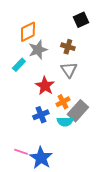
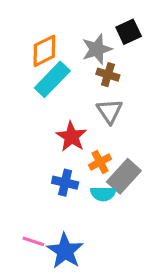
gray star: (38, 50) -> (97, 49), moved
cyan rectangle: (19, 65) -> (52, 79), moved, size x1.6
blue cross: (41, 115) -> (65, 183), turned 35

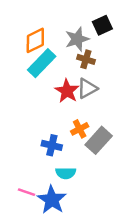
gray triangle: (110, 111) -> (87, 88), turned 35
red star: (71, 137) -> (67, 91), moved
cyan semicircle: (103, 194) -> (66, 173), moved

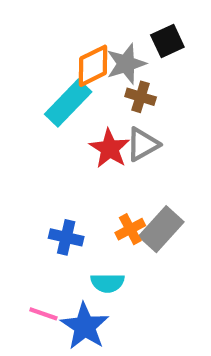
orange diamond: (35, 40) -> (93, 66), moved
orange cross: (80, 129) -> (130, 229), moved
blue cross: (52, 145) -> (66, 237), moved

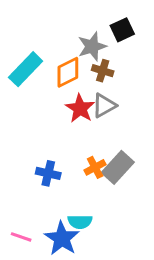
orange diamond: (93, 66) -> (68, 72), moved
cyan rectangle: (68, 103) -> (26, 69), moved
cyan semicircle: (107, 283) -> (80, 222), moved
pink line: (43, 314) -> (21, 237), moved

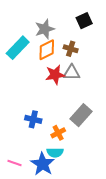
gray star: (92, 46) -> (45, 29), moved
gray triangle: (104, 105) -> (72, 73), turned 30
red star: (80, 108) -> (55, 75), turned 30
orange cross: (95, 167) -> (58, 133), moved

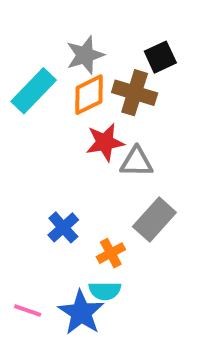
black square: (84, 21) -> (160, 57), moved
brown cross: (71, 49) -> (135, 93), size x1.5
gray triangle: (72, 73) -> (137, 162), moved
blue cross: (33, 119) -> (63, 227), turned 35

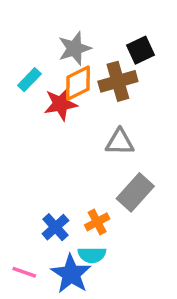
cyan rectangle: (34, 91) -> (29, 80), size x0.6
brown cross: (135, 93) -> (118, 81), turned -33
red star: (105, 142) -> (61, 104), moved
blue cross: (63, 227) -> (55, 227), moved

